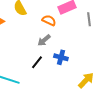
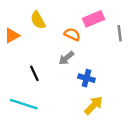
black line: (37, 62) -> (34, 73), moved, turned -64
yellow arrow: (86, 80) -> (94, 105), moved

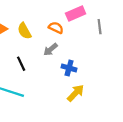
yellow semicircle: (38, 20) -> (24, 31), moved

